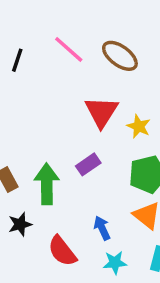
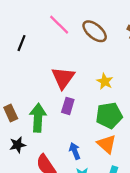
black line: (17, 60) -> (22, 43), moved
red triangle: (101, 112) -> (63, 78), moved
purple rectangle: (88, 164) -> (68, 106), turned -42

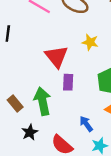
yellow star: (105, 81) -> (90, 42), moved

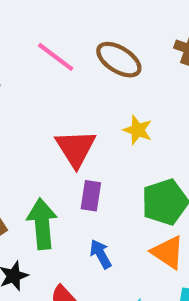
blue arrow: (86, 124) -> (101, 254), moved

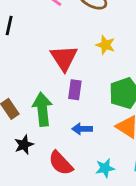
blue arrow: (101, 254) -> (82, 129), turned -60

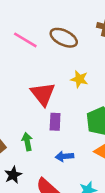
green arrow: (42, 109) -> (27, 142), size x0.6

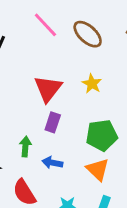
green arrow: (27, 142) -> (25, 147), moved

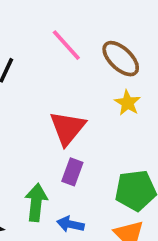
yellow star: (92, 84) -> (128, 103), moved
green arrow: (25, 147) -> (36, 202), size x1.4

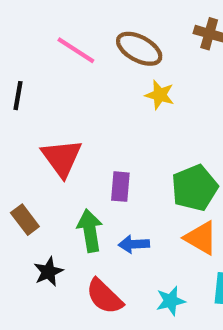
red triangle: (67, 128) -> (62, 158), moved

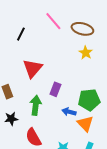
brown ellipse: (139, 49) -> (82, 29), turned -30
blue arrow: (134, 244) -> (69, 112), moved

